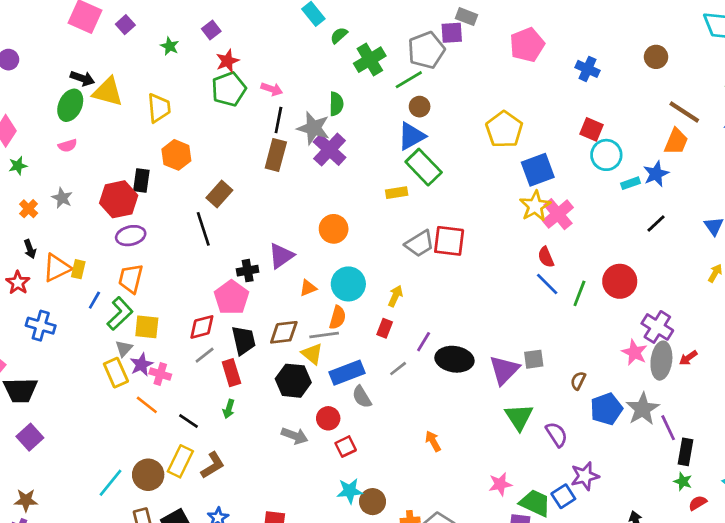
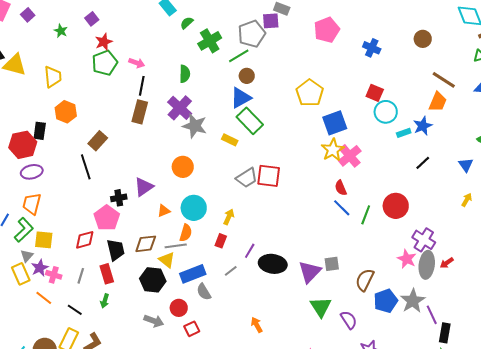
gray star: (313, 128) -> (195, 126), moved
yellow rectangle: (397, 193) -> (230, 140), turned 35
gray line: (205, 355) -> (81, 276), moved, turned -35
brown semicircle: (578, 381) -> (365, 280), size x1.6

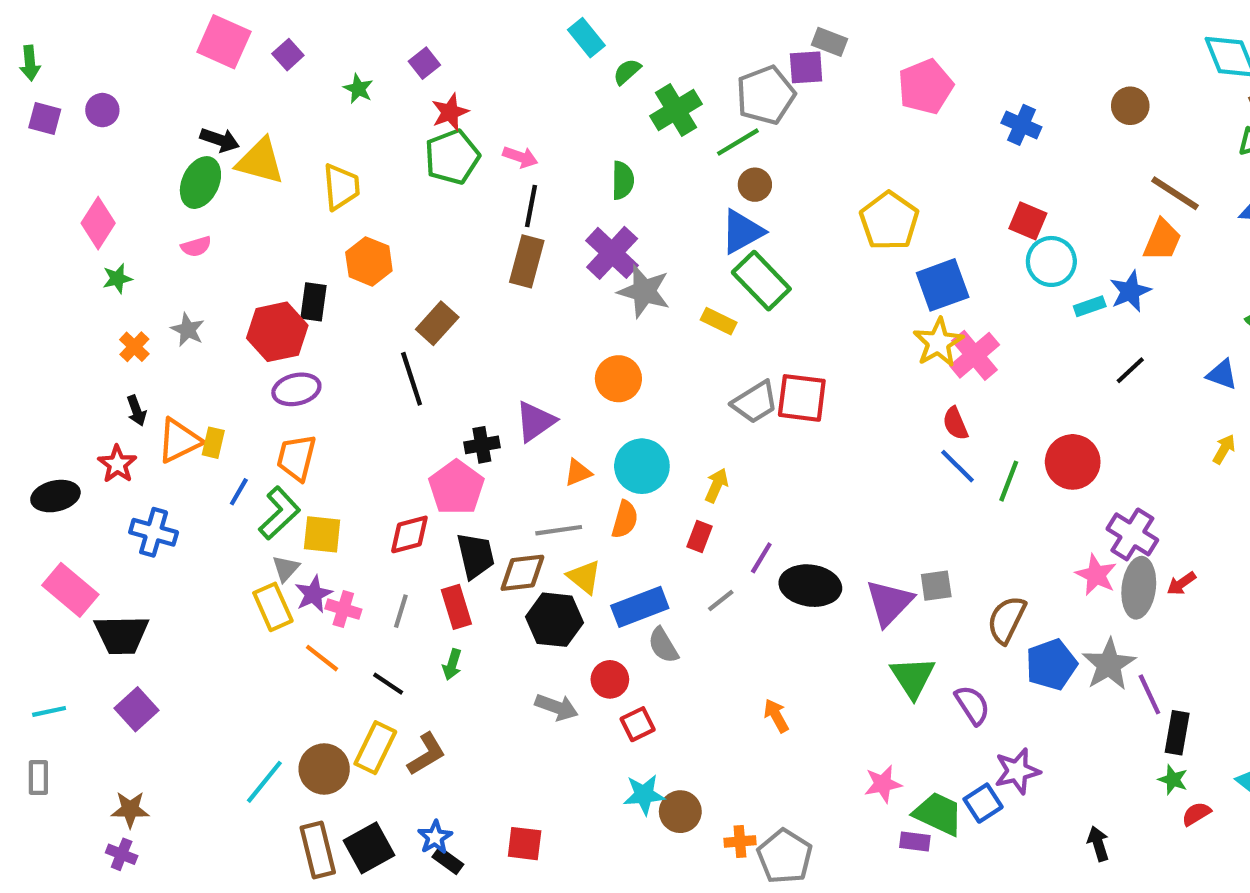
blue triangle: (466, 165) -> (1222, 374), turned -35
brown diamond: (146, 244) -> (522, 573), moved
gray line: (176, 246) -> (559, 530), moved

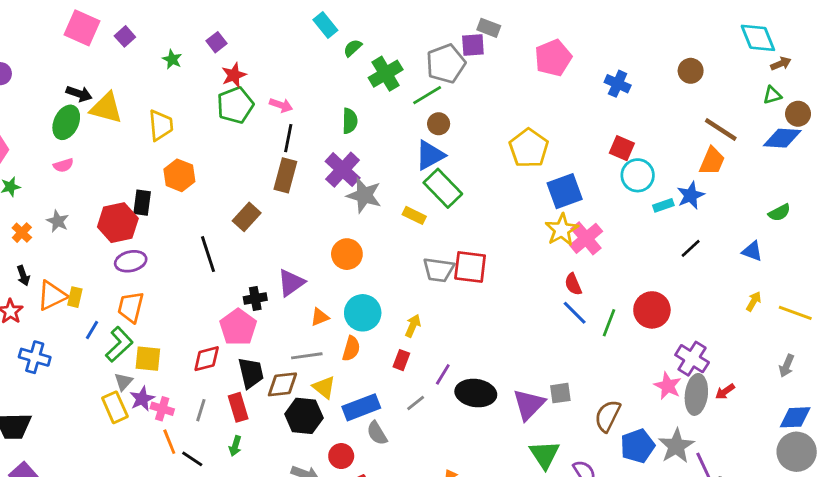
brown rectangle: (437, 323) -> (247, 217), moved
gray trapezoid: (755, 402) -> (439, 270), turned 40
orange line: (322, 658) -> (169, 442), moved, turned 30

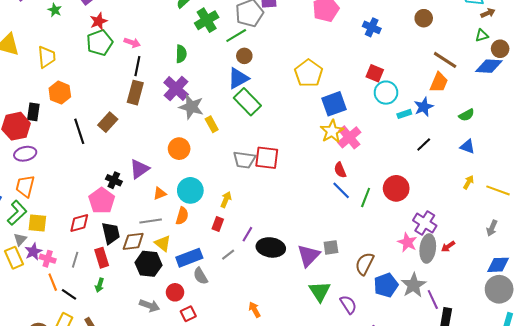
green semicircle: (779, 213) -> (466, 115), moved
yellow rectangle: (414, 215) -> (212, 124), moved, turned 35
black line: (208, 254) -> (79, 131), moved
black cross: (255, 298) -> (114, 180), turned 35

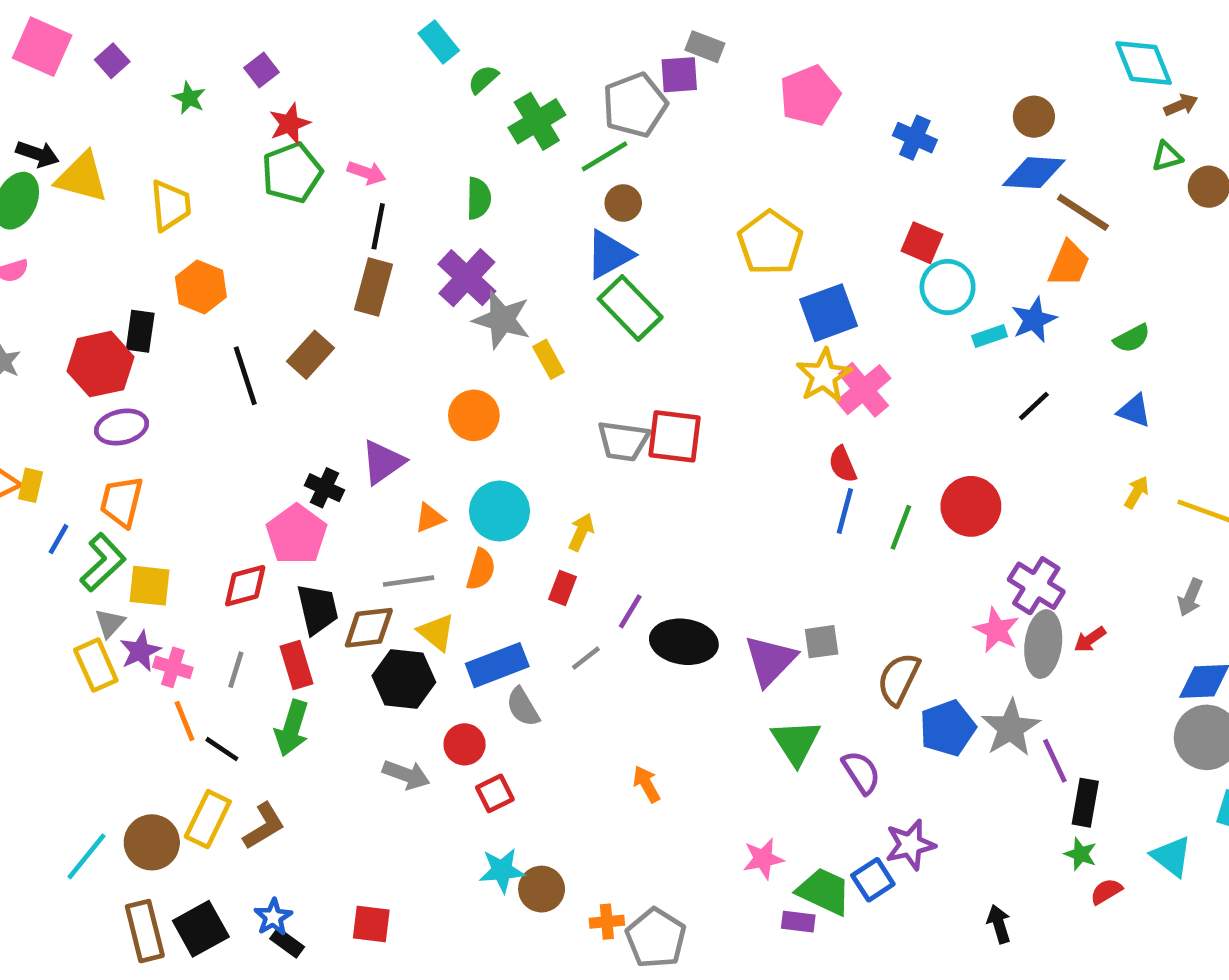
blue diamond: (489, 66) -> (1034, 173), moved
blue line: (341, 190) -> (845, 511), turned 60
green arrow: (100, 285) -> (292, 728), size x1.6

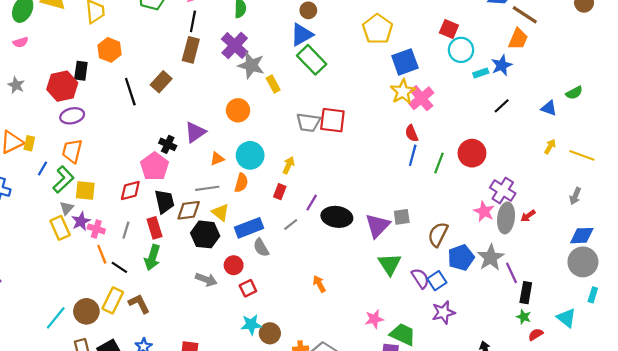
green semicircle: (1132, 338) -> (574, 93), moved
brown L-shape: (264, 826) -> (139, 304), turned -85
blue square: (873, 880) -> (437, 281), moved

